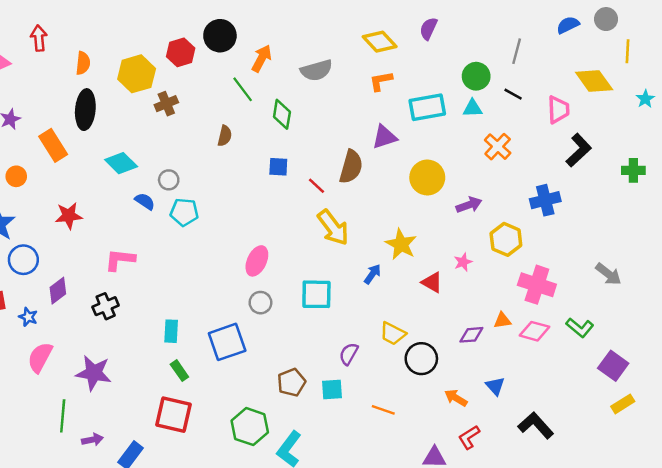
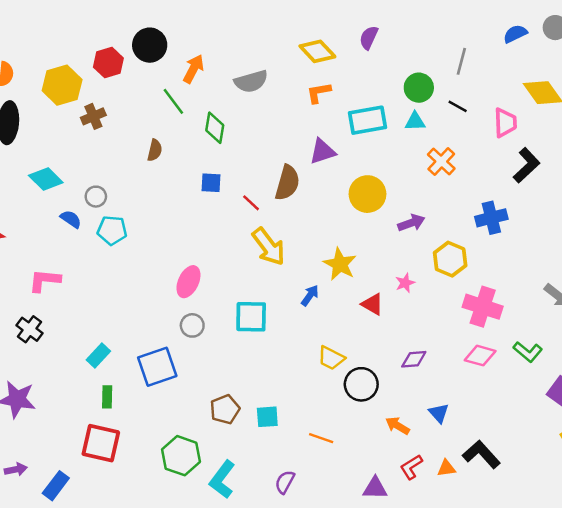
black cross: (106, 306) -> (30, 329), turned -30
orange triangle: (502, 320) -> (446, 468), moved
cyan rectangle: (171, 331) -> (98, 356), turned 40
purple semicircle: (349, 354) -> (285, 482), moved
green rectangle: (179, 371) -> (107, 397), turned 36

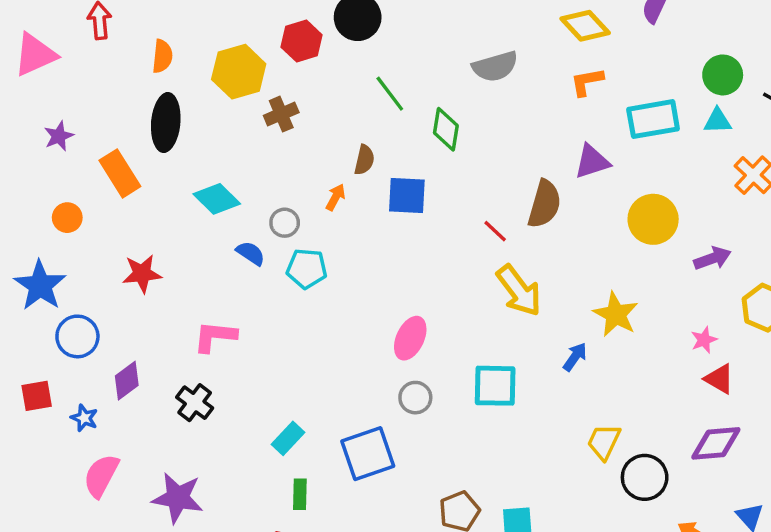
orange arrow: (193, 69) -> (336, 197), moved, size x0.7
blue square: (211, 183) -> (407, 196), moved, size x1.4
red triangle: (372, 304) -> (719, 379), moved
yellow trapezoid: (331, 358) -> (604, 442), turned 88
purple diamond: (414, 359) -> (716, 443), size x1.4

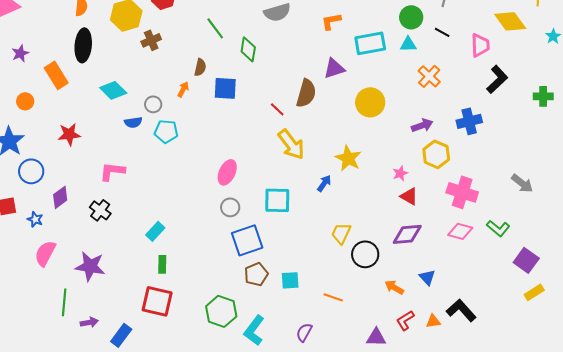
blue semicircle: (251, 253) -> (133, 122), turned 138
purple arrow: (712, 258) -> (422, 125), moved
blue square: (368, 454) -> (247, 240), moved

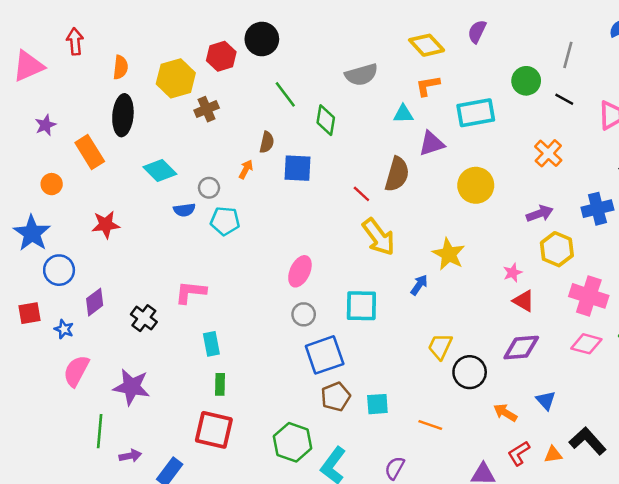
cyan triangle: (408, 44) -> (403, 114), moved
pink L-shape: (112, 171) -> (191, 292), moved
cyan rectangle: (155, 231) -> (211, 344), turned -54

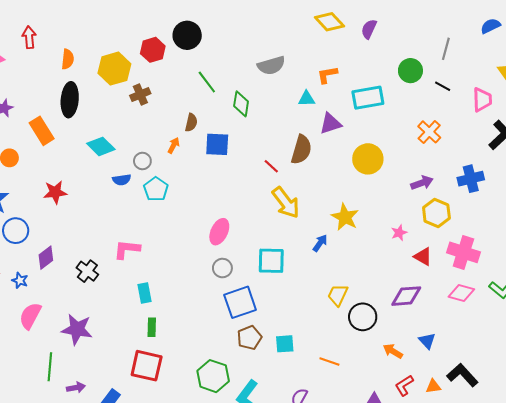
yellow diamond: (427, 45) -> (329, 22), moved
cyan pentagon: (225, 221) -> (156, 189), turned 30
red triangle: (524, 301) -> (423, 257), moved

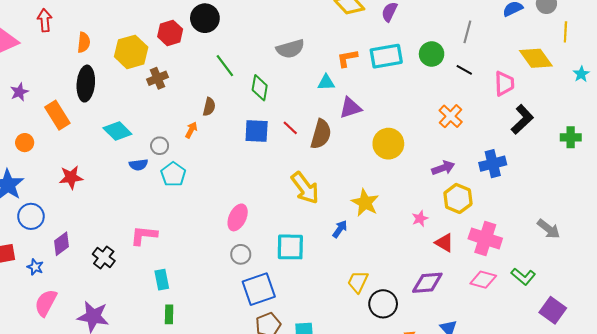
cyan rectangle: (368, 98) -> (386, 56), moved
blue square: (217, 144) -> (257, 131), moved
red line: (271, 166) -> (290, 128), moved

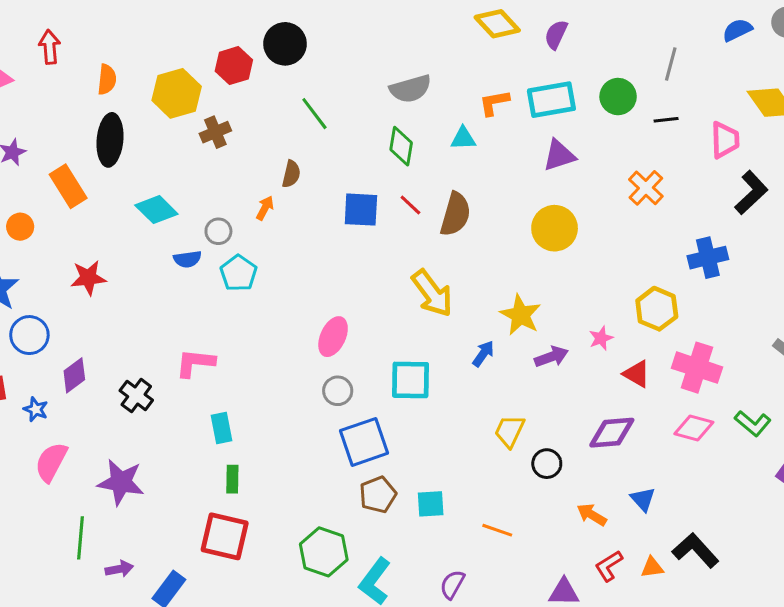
black line: (464, 70) -> (666, 120), turned -35
green diamond: (260, 88) -> (401, 146), moved
purple triangle: (350, 108) -> (559, 155), moved
purple arrow: (443, 168) -> (551, 357), moved
black circle: (383, 304) -> (547, 464), size x0.7

